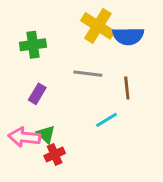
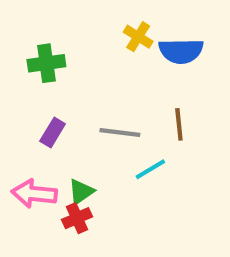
yellow cross: (98, 26) -> (138, 37), size x0.6
gray line: (88, 74) -> (120, 132), moved
green triangle: (46, 134) -> (81, 192), moved, turned 42

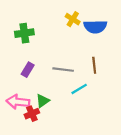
red cross: (77, 218) -> (32, 114), moved

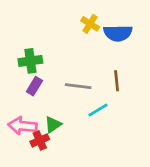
green cross: (24, 33) -> (30, 61), moved

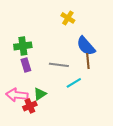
blue semicircle: (118, 33) -> (86, 46), moved, turned 50
purple rectangle: (34, 86) -> (26, 65), turned -48

